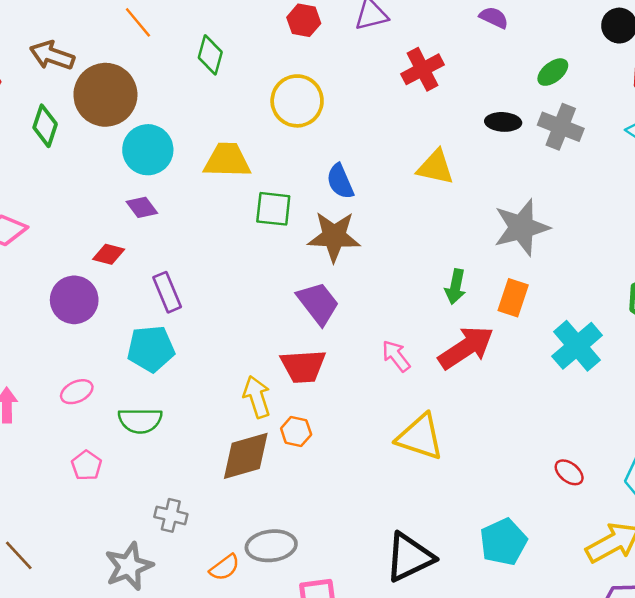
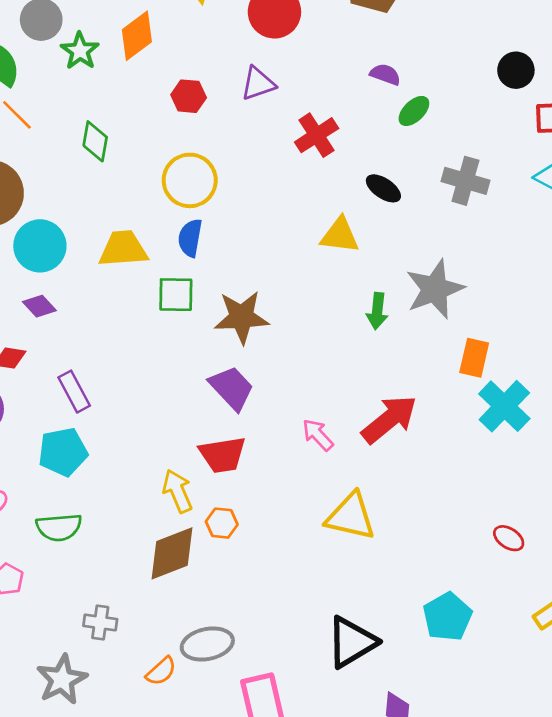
green ellipse: (553, 72) -> (414, 111), moved
black ellipse: (503, 122) -> (383, 188), moved, turned 36
blue semicircle: (340, 181) -> (190, 238), moved, turned 39
green arrow: (455, 287) -> (377, 311), moved
orange rectangle: (513, 298) -> (474, 358), moved

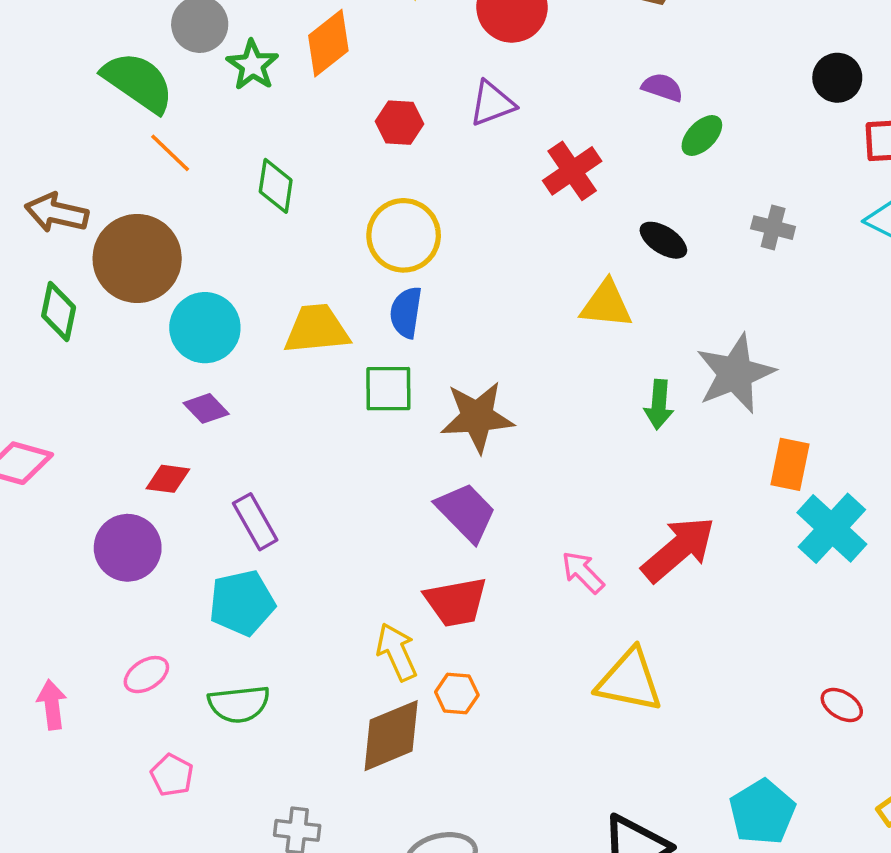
gray cross: (465, 181) -> (773, 228), size x0.7

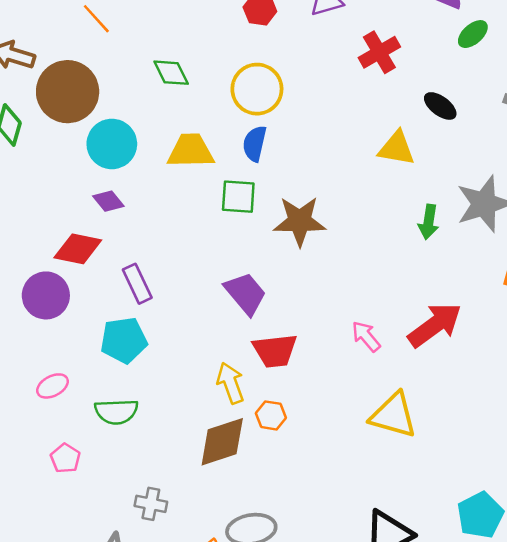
green diamond: (276, 186) -> (171, 73), moved, turned -39
red diamond: (168, 479) -> (78, 249), size x1.5
purple trapezoid: (466, 512) -> (245, 293), moved

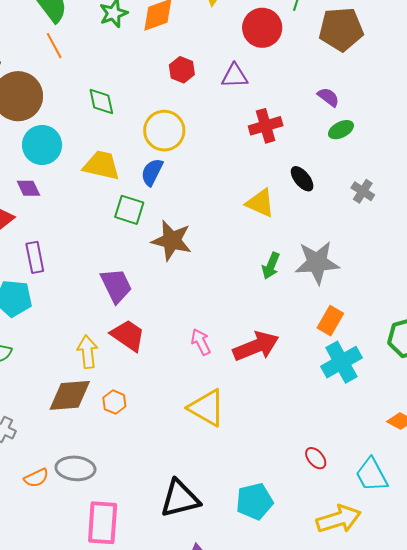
red trapezoid: (275, 351) -> (128, 335), turned -153
orange hexagon: (271, 415) -> (114, 402), moved

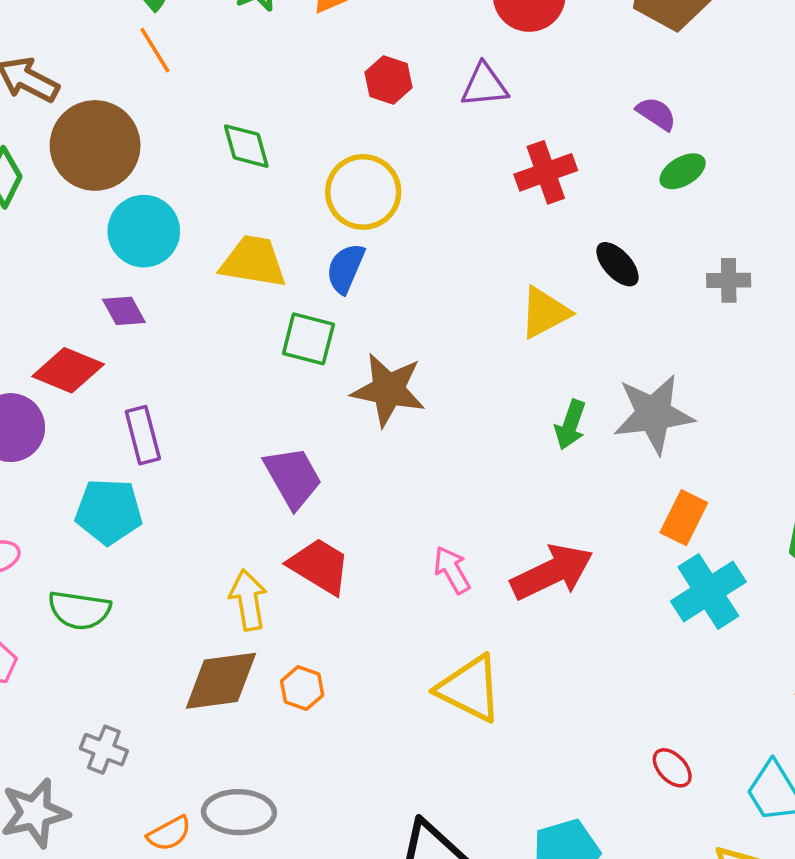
gray cross: (363, 191) -> (729, 280), turned -30
yellow triangle: (260, 203) -> (545, 313), turned -48

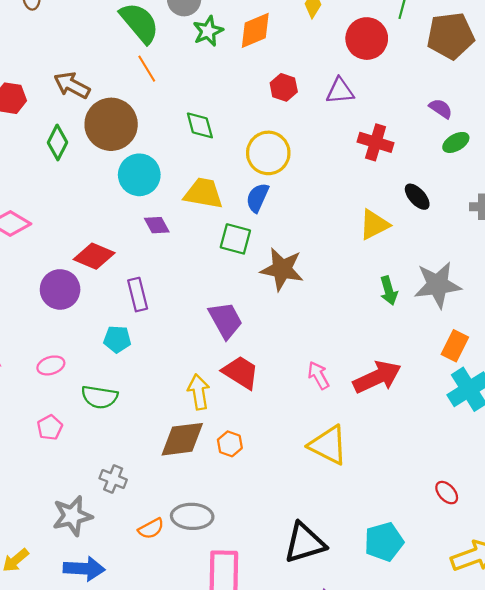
red cross: (546, 172) -> (376, 142), turned 36
purple diamond: (124, 311) -> (157, 225), moved
green arrow: (570, 425) -> (389, 291), turned -36
cyan pentagon: (109, 511) -> (117, 339), size x0.7

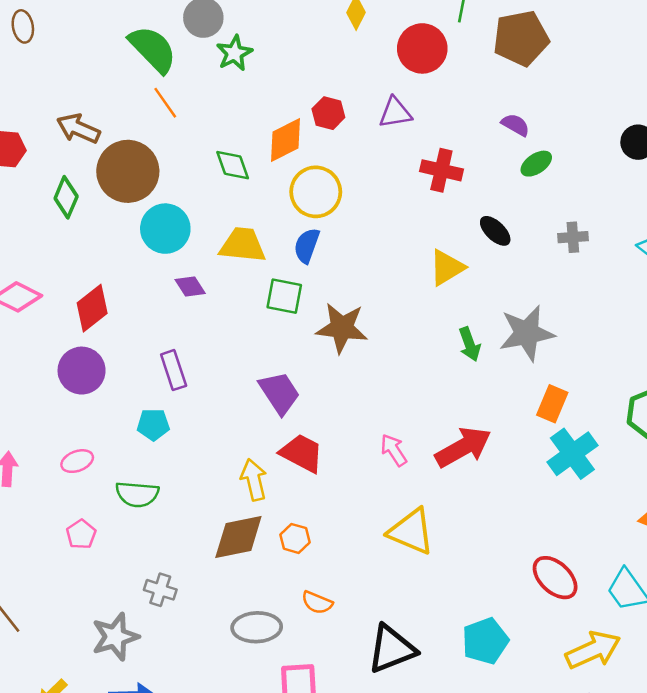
orange diamond: (255, 30) -> (286, 140), moved
red diamond: (94, 256) -> (92, 308), moved, turned -57
red ellipse: (447, 493) -> (555, 578), size x1.6
orange semicircle: (151, 529) -> (317, 602), moved, turned 55

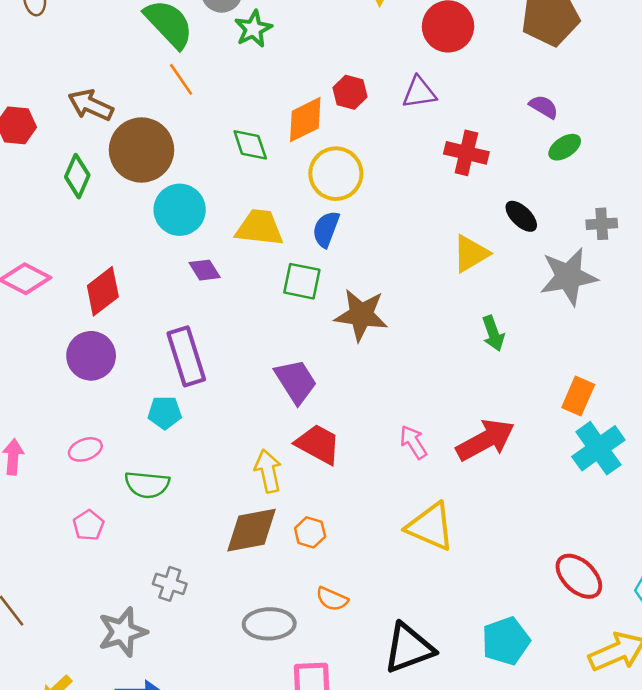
gray star: (527, 333) -> (568, 277), moved
purple rectangle: (174, 370) -> (186, 356), size x1.4

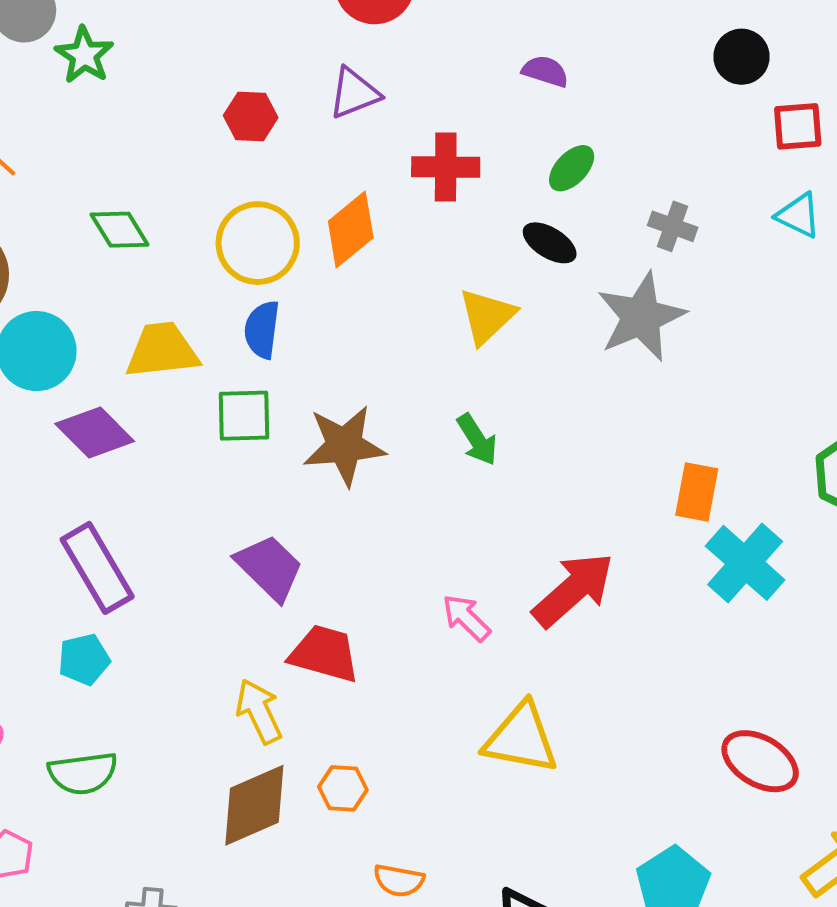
orange diamond: (305, 120) -> (351, 230), moved
green ellipse: (565, 147) -> (572, 168), moved
gray cross: (602, 224) -> (673, 226), turned 36
purple diamond: (205, 270) -> (95, 433), size x1.5
green arrow: (493, 333) -> (477, 440), moved

